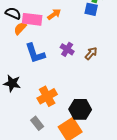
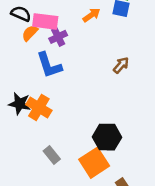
orange arrow: (54, 14) -> (92, 15), moved
purple cross: (67, 49) -> (58, 37), moved, turned 32
orange cross: (47, 96) -> (39, 107), moved, turned -30

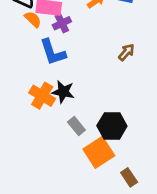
orange semicircle: (30, 33) -> (33, 19), turned 90
black star: (20, 104) -> (63, 92), moved
gray rectangle: (52, 155) -> (76, 126), moved

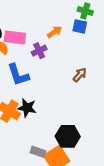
purple cross: (62, 23) -> (39, 51), moved
gray rectangle: (76, 126) -> (38, 152), moved, turned -32

